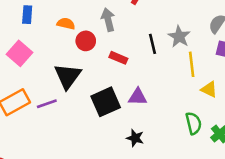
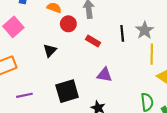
black triangle: (68, 76) -> (50, 50), size x0.6
black square: (106, 102) -> (67, 91), moved
purple line: (47, 104) -> (24, 95), moved

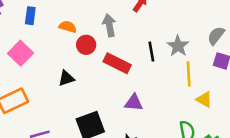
red rectangle: (93, 41) -> (117, 63), size x1.5
black triangle: (50, 50) -> (66, 78), turned 32

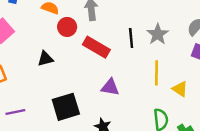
yellow line: (189, 74) -> (156, 73), moved

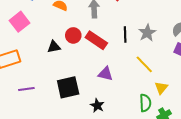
red circle: (67, 27) -> (73, 35), moved
yellow line: (156, 73) -> (144, 64), turned -48
yellow triangle: (180, 89) -> (161, 88), moved, turned 32

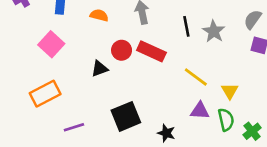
black line: (125, 34) -> (186, 26), moved
yellow line: (144, 64) -> (196, 77), moved
purple triangle: (105, 74) -> (200, 111), moved
yellow triangle: (161, 88) -> (230, 91), moved

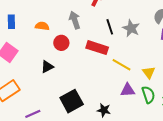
red circle: (122, 50) -> (61, 43), moved
red rectangle: (151, 51) -> (97, 48), moved

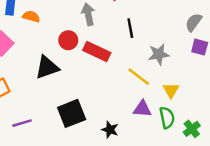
orange semicircle: (42, 26) -> (31, 16), moved
gray star: (131, 28) -> (159, 54), moved, turned 30
red rectangle: (97, 48) -> (97, 52), moved
black triangle: (47, 67) -> (47, 67), size x1.5

